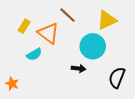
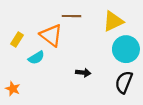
brown line: (68, 15) -> (72, 16), turned -42
yellow rectangle: (24, 26) -> (17, 40), moved
cyan circle: (93, 46) -> (126, 49), moved

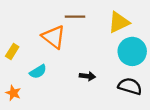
yellow rectangle: (17, 40) -> (12, 51), moved
cyan semicircle: (36, 58) -> (38, 72), moved
black semicircle: (124, 82) -> (130, 86), turned 85

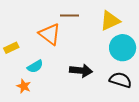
yellow rectangle: (12, 51) -> (11, 48), turned 32
black arrow: (87, 76) -> (81, 71), size x1.5
orange star: (13, 93) -> (24, 86), moved

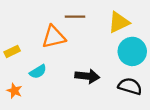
orange triangle: (50, 34) -> (54, 37), turned -50
orange star: (24, 86) -> (14, 91), moved

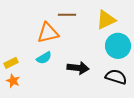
yellow rectangle: (12, 51) -> (11, 63), moved
cyan semicircle: (38, 72) -> (44, 58), moved

